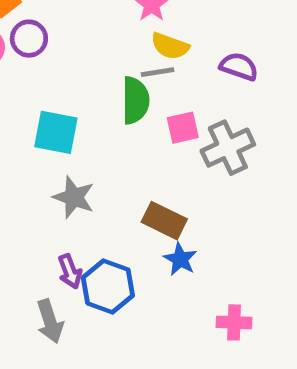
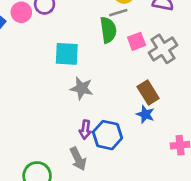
brown rectangle: (164, 221) -> (148, 92), moved, turned 40
purple arrow: (70, 271) -> (85, 130), turned 36

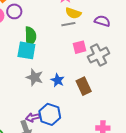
green semicircle: (108, 30) -> (30, 36), moved
blue star: (145, 114) -> (58, 80), moved
purple arrow: (85, 130) -> (33, 117), moved, turned 64

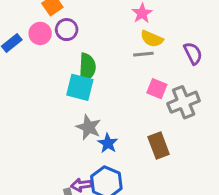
purple semicircle: (102, 21) -> (193, 53), turned 42
pink square: (79, 47) -> (157, 89), turned 32
blue star: (58, 80) -> (108, 143), moved

